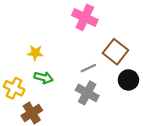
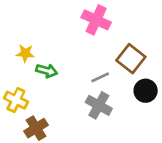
yellow star: (35, 53) -> (25, 53), moved
green arrow: (44, 78) -> (47, 71), moved

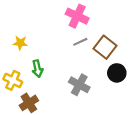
green arrow: (47, 71) -> (37, 69), moved, turned 63
gray line: (100, 77) -> (80, 42), moved

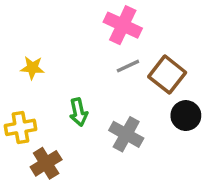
green arrow: (37, 69) -> (78, 112), moved
yellow cross: (13, 80) -> (20, 127), turned -36

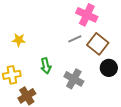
pink cross: (123, 25) -> (87, 15), moved

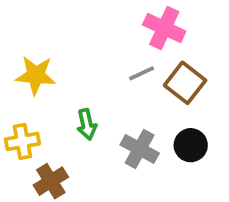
yellow star: (19, 40) -> (36, 75), size x1.5
black circle: (109, 68) -> (191, 145), moved

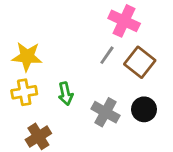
gray line: (142, 73) -> (107, 55), turned -30
yellow cross: (22, 141) -> (24, 92), moved

